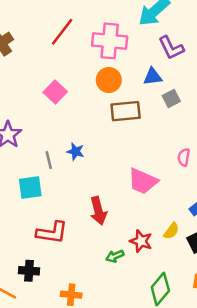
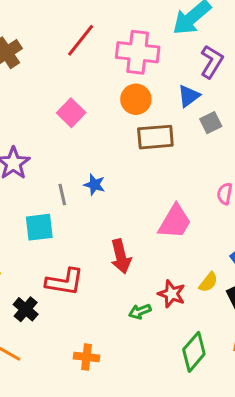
purple L-shape: (171, 48) -> (212, 62), turned -124
blue triangle: (153, 77) -> (189, 96), turned -30
pink trapezoid: (143, 181) -> (175, 222), turned -84
black cross: (29, 271) -> (26, 309), moved, turned 36

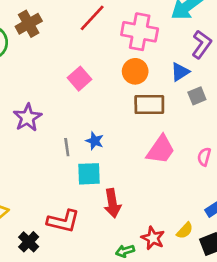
pink trapezoid: (175, 222) -> (161, 150), moved
cyan square: (39, 227) -> (89, 174), moved

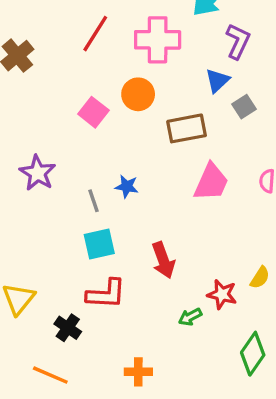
orange circle: (135, 71) -> (138, 94), moved
cyan square: (89, 174) -> (99, 244), moved

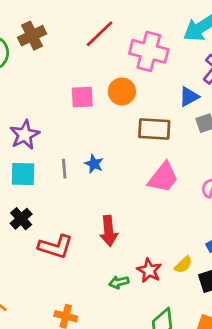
pink square: (93, 112) -> (82, 97), turned 35
cyan square: (99, 244) -> (23, 174), moved
black cross: (68, 328) -> (21, 219), moved

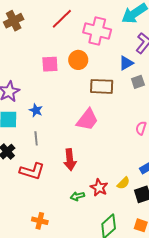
blue star: (94, 164) -> (36, 110), moved
gray line: (64, 169) -> (36, 138), moved
pink trapezoid: (163, 177) -> (87, 120), moved

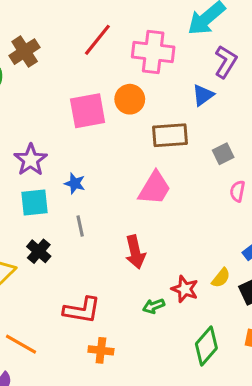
pink square: (50, 64) -> (88, 111), size x1.4
gray square: (138, 82) -> (223, 154), moved
red L-shape: (32, 171) -> (82, 310), moved

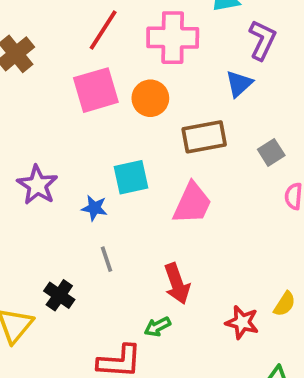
pink square: (88, 111) -> (96, 90), moved
cyan square: (34, 203) -> (131, 177), moved
green arrow: (154, 306) -> (157, 327), moved

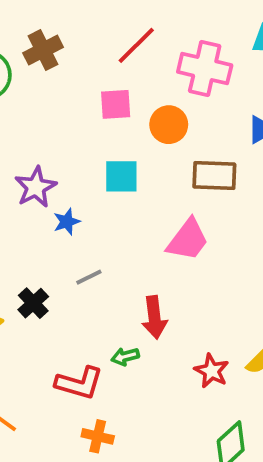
pink square: (96, 90) -> (116, 104), size x0.7
cyan square: (131, 177) -> (121, 176), moved
blue star: (94, 208) -> (67, 222), moved, turned 30
gray line: (106, 259) -> (89, 277), turned 70

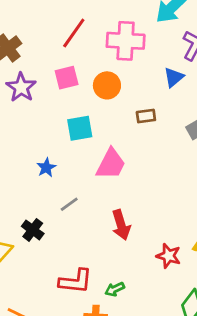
brown rectangle: (214, 175) -> (146, 116), size x0.6
purple star: (36, 187) -> (21, 87), moved
pink trapezoid: (188, 240) -> (111, 164), moved
green arrow: (125, 357) -> (115, 289), moved

